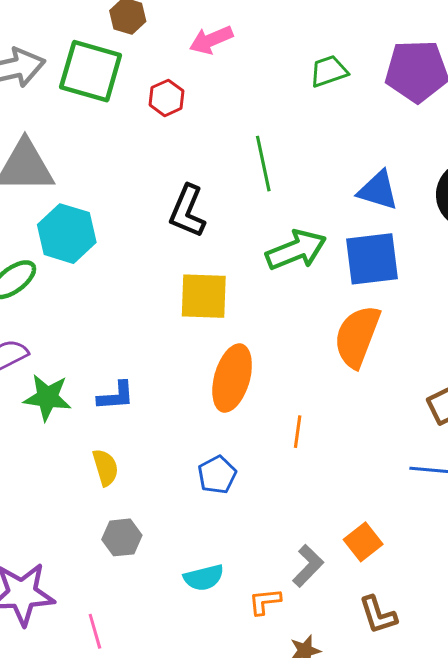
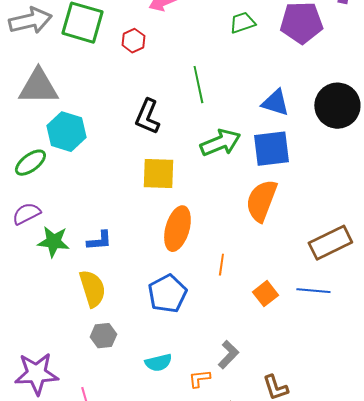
yellow semicircle: (105, 467) -> (92, 289), size x1.5
blue pentagon: (217, 475) -> (167, 294), size x1.5
orange square: (363, 542) -> (265, 294), moved

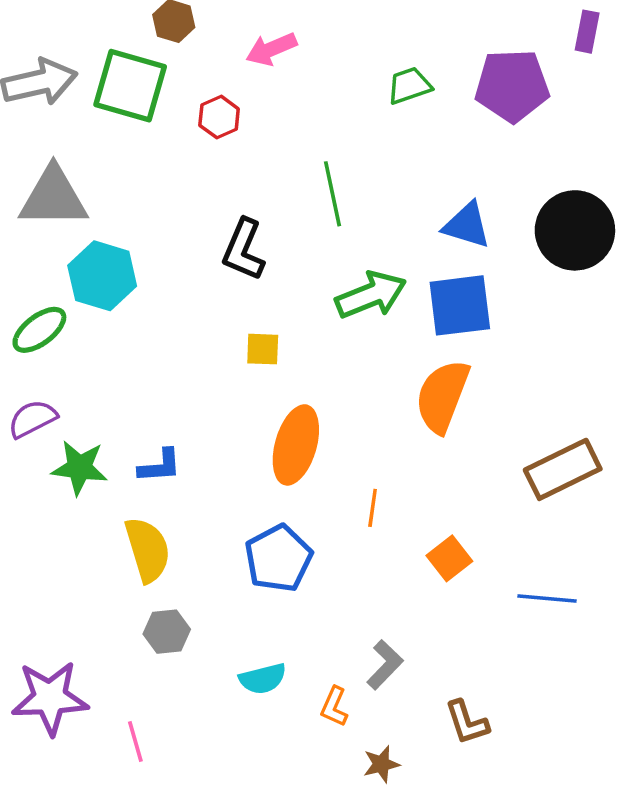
yellow square: (158, 174) -> (263, 349), size x0.6
blue line: (313, 291) -> (547, 598), moved
orange L-shape: (199, 379) -> (334, 707), turned -60

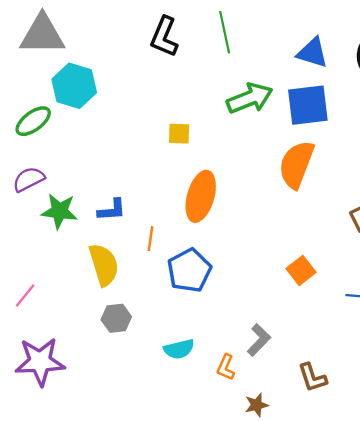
black L-shape: (244, 250) -> (164, 37), moved
orange line: (373, 508) -> (151, 239), moved
pink line: (135, 742) -> (25, 295), moved, turned 55

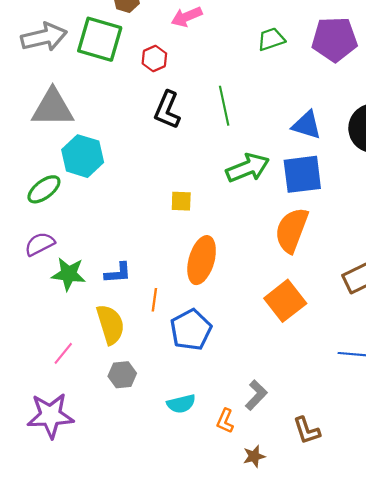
orange square: (301, 270) -> (285, 301), moved, size x1.5
pink line: (25, 295) -> (63, 353), moved

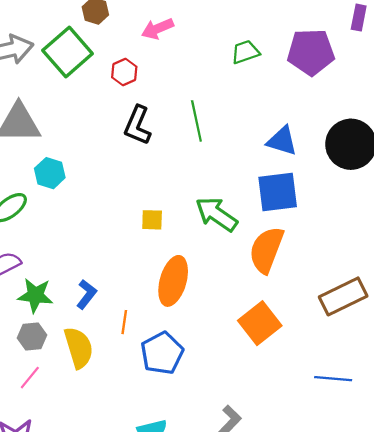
green square: (100, 39) -> (68, 52), turned 33
cyan hexagon: (83, 156) -> (50, 173), size x0.7
green arrow: (248, 168) -> (216, 214), moved, turned -123
blue L-shape: (118, 273) -> (86, 294), turned -48
gray hexagon: (122, 375) -> (32, 336), moved

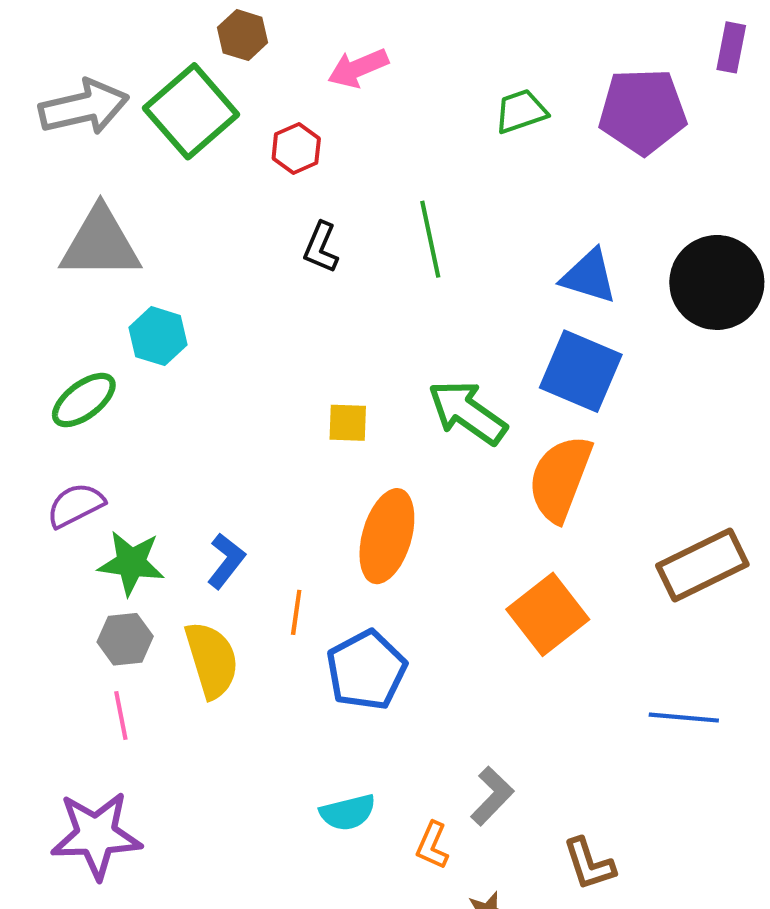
black L-shape: (138, 125) -> (321, 247), size x0.7
blue square: (278, 192) -> (581, 371), turned 30
pink line: (30, 378) -> (121, 716), turned -50

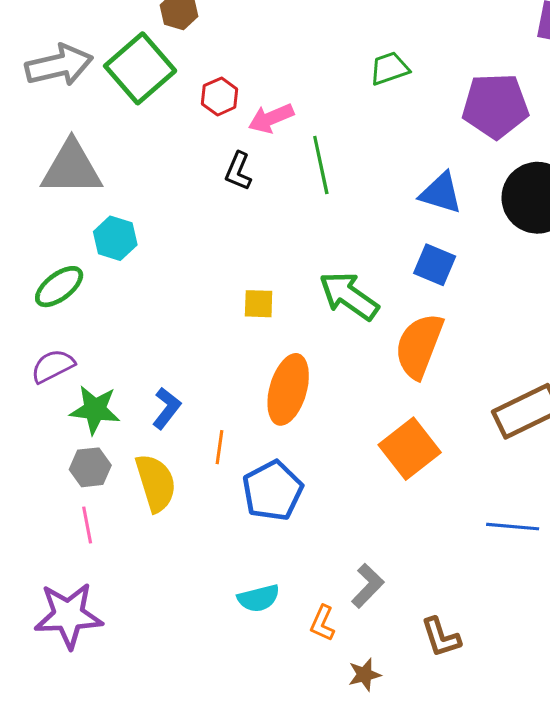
pink arrow: (358, 68) -> (271, 118), moved
purple pentagon: (643, 111) -> (495, 106), moved
blue square: (581, 371) -> (435, 265), size x0.7

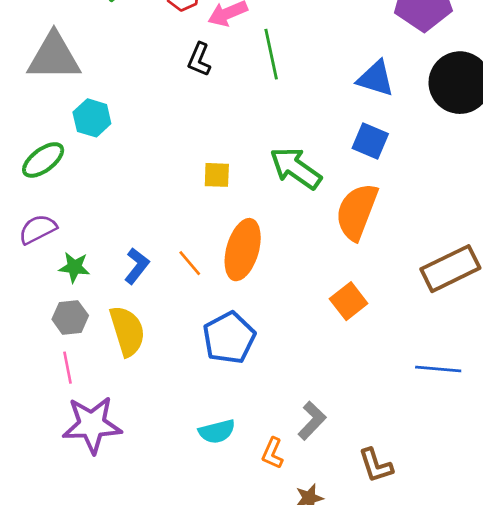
green star: (95, 410) -> (74, 267), size x0.7
orange line: (220, 447) -> (190, 263), moved, turned -48
orange square: (410, 449) -> (349, 301), size x0.7
purple star: (68, 615) -> (92, 425), moved

